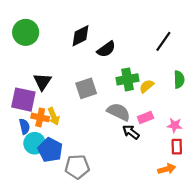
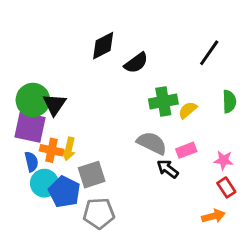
green circle: (26, 32) -> (33, 100), moved
gray square: (86, 88) -> (92, 175), moved
yellow arrow: (54, 116) -> (69, 149), turned 36
red rectangle: (177, 147) -> (226, 187), turned -32

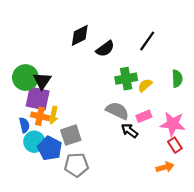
black line: (209, 53) -> (147, 41), moved
purple square: (30, 127) -> (38, 99), moved
pink star: (223, 160) -> (173, 124), size x1.6

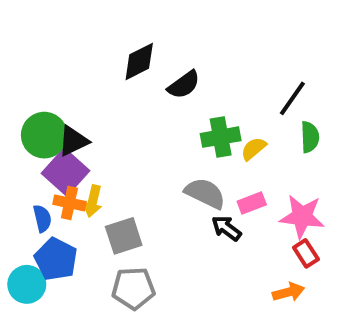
black line: (147, 41) -> (292, 98), moved
black triangle: (42, 81) -> (73, 141), turned 30
purple square: (38, 99) -> (66, 172), turned 30
cyan circle: (34, 142) -> (27, 284), moved
blue pentagon: (50, 148) -> (56, 259), moved

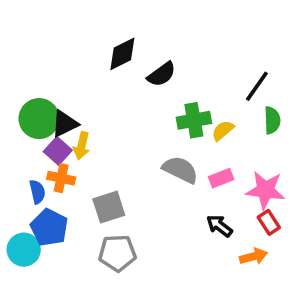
purple square: (66, 172) -> (58, 151), size x0.7
yellow arrow: (93, 201) -> (82, 146), moved
black arrow: (226, 228) -> (219, 226), moved

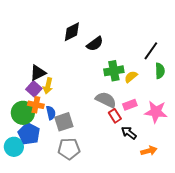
green circle: (39, 119) -> (23, 113), moved
blue semicircle: (37, 192) -> (51, 113), moved
red rectangle: (269, 222) -> (115, 116), moved

